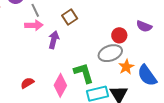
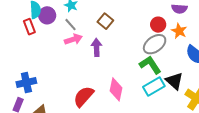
orange star: (126, 67) -> (179, 31), moved
green L-shape: (84, 73) -> (150, 65), moved
red semicircle: (27, 83) -> (84, 96), size x1.6

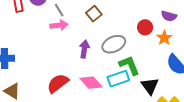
gray ellipse: (155, 44) -> (114, 44), moved
purple arrow: (97, 47) -> (84, 49), moved
cyan rectangle: (154, 87) -> (118, 79), moved
pink diamond: (116, 89) -> (91, 83), turned -65

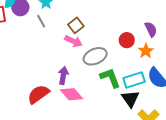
purple semicircle: (169, 16) -> (151, 29), turned -133
pink arrow: (59, 25) -> (73, 41), moved, turned 30
purple arrow: (84, 49) -> (63, 75), moved
cyan rectangle: (118, 79) -> (134, 80), moved

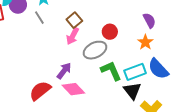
red circle: (127, 40) -> (110, 32), moved
pink arrow: (73, 41) -> (73, 36), turned 96
purple arrow: (63, 75) -> (64, 71), turned 30

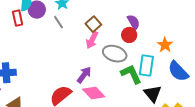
purple semicircle: (149, 20) -> (134, 22), moved
gray ellipse: (95, 50) -> (115, 54), turned 45
cyan rectangle: (135, 72) -> (146, 65), moved, turned -60

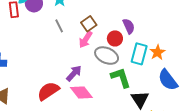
gray line: (58, 22) -> (59, 26), moved
red circle: (129, 35) -> (115, 38), moved
cyan rectangle: (146, 65) -> (139, 54), moved

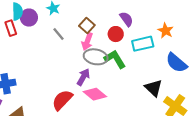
orange star: (157, 52) -> (166, 31), moved
cyan rectangle: (139, 54) -> (143, 44), turned 75
gray ellipse: (107, 56) -> (96, 57), moved
green L-shape: (121, 78) -> (115, 59), moved

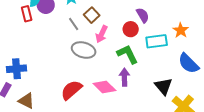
brown square: (87, 25) -> (92, 15), moved
gray ellipse: (96, 57) -> (84, 50), moved
purple arrow: (83, 77) -> (124, 77), moved, turned -36

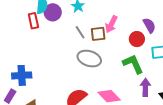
brown square: (92, 15) -> (98, 34), moved, turned 35
pink arrow: (102, 34) -> (111, 24), moved
purple arrow: (124, 77) -> (145, 87), moved

